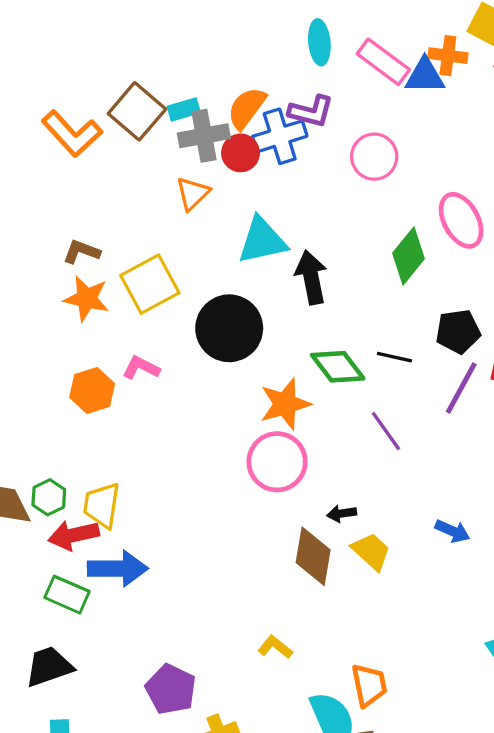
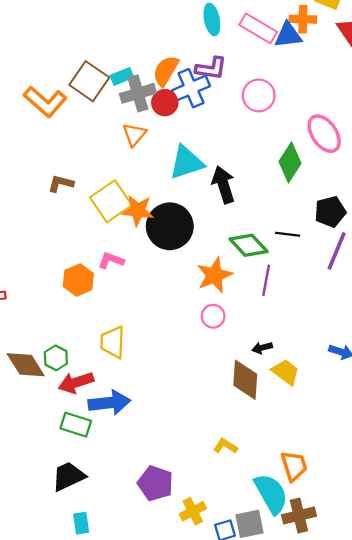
orange star: (87, 299) -> (138, 211), moved
purple line: (386, 431) -> (266, 280), moved, turned 52
pink circle: (277, 462) -> (213, 316), size x0.6
yellow trapezoid: (102, 505) -> (113, 342), moved

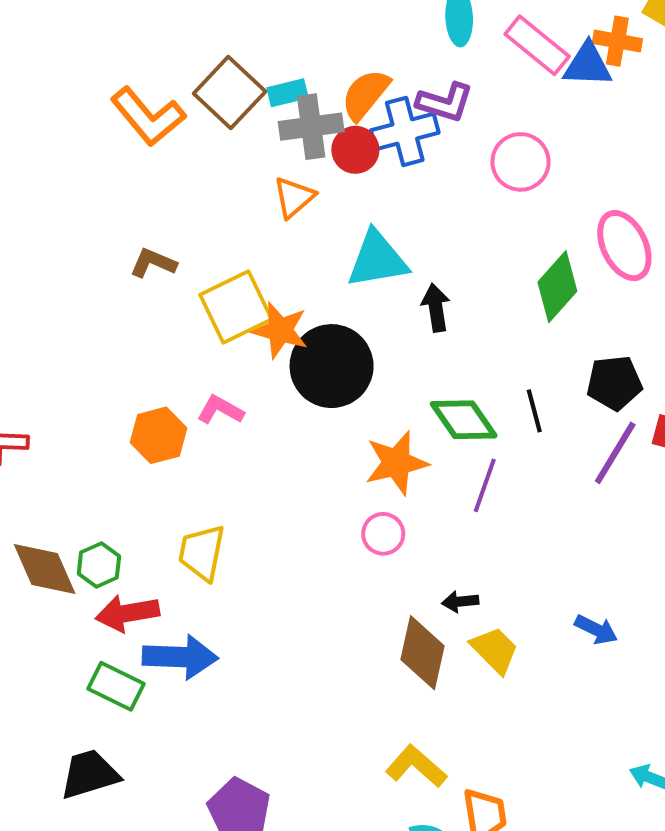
black arrow: (223, 185) -> (436, 308), size x0.7
black line: (288, 234) -> (534, 411), turned 60
yellow L-shape: (225, 446) -> (416, 766), moved, size x1.4

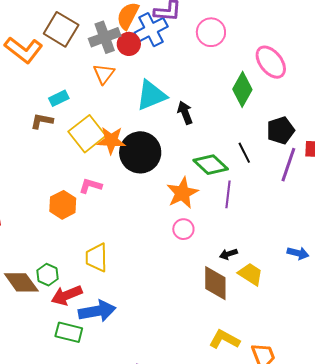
cyan rectangle: (288, 93) -> (59, 98), moved

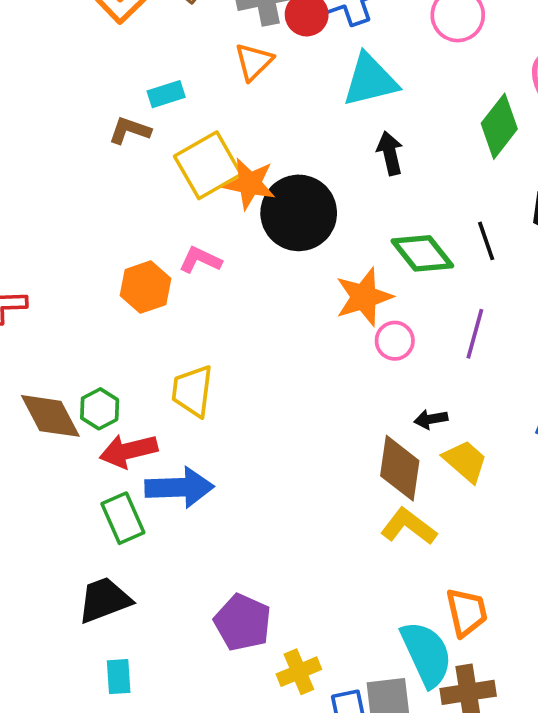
cyan triangle: (151, 95) -> (370, 80), moved
purple line: (228, 194) -> (475, 334), moved
pink circle: (183, 229) -> (395, 341), moved
green rectangle: (69, 332) -> (123, 518), turned 44
yellow L-shape: (224, 339) -> (409, 526), moved

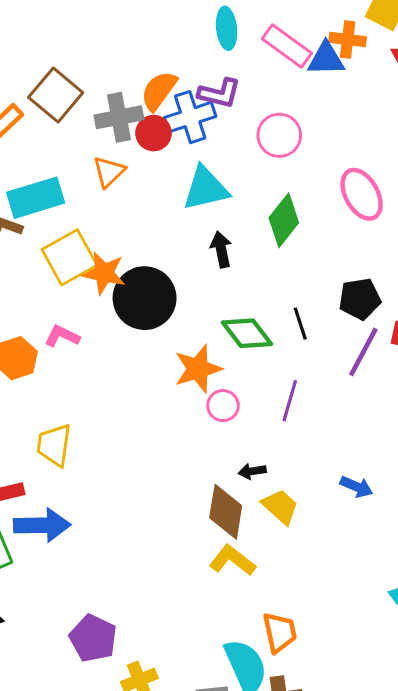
cyan rectangle: (166, 94) -> (36, 198), size x1.8
green diamond: (499, 126) -> (284, 220), moved

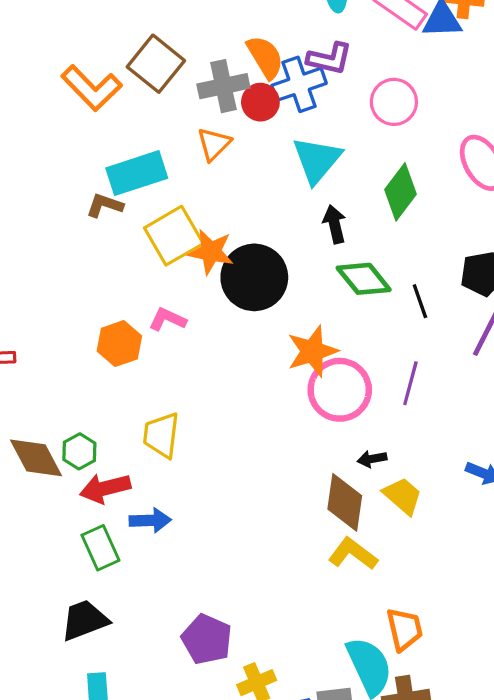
orange semicircle: (159, 91) -> (265, 57), turned 114
cyan triangle: (206, 189) -> (317, 160), turned -36
green diamond: (247, 333) -> (364, 279), moved
pink circle: (223, 406) -> (340, 390), size x1.8
blue arrow: (42, 525) -> (150, 520), size x0.7

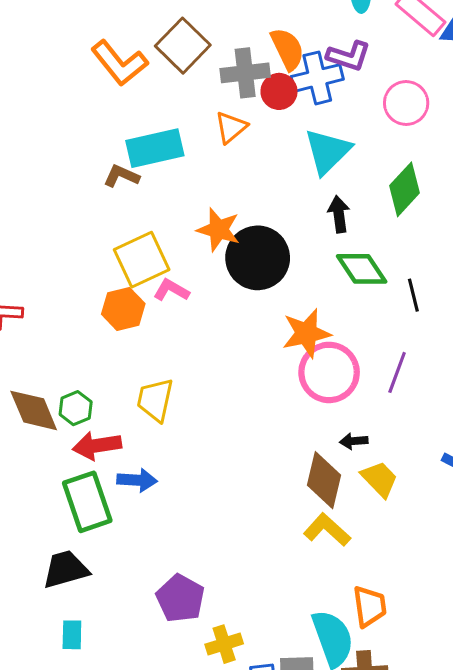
yellow square: (174, 236) -> (142, 260), moved
green rectangle: (100, 548) -> (87, 502), size x1.4

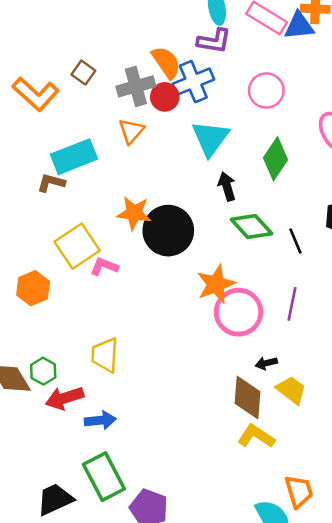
brown square: (183, 46) -> (83, 73), size x0.6
purple L-shape: (349, 56) -> (214, 41), moved
orange hexagon: (123, 309) -> (33, 288), moved
green rectangle: (87, 502) -> (104, 477), moved

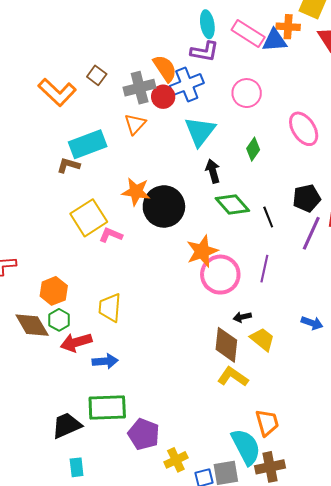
green diamond: (276, 159) -> (253, 149), size x0.7
orange hexagon: (33, 288) -> (54, 291), moved
green rectangle: (104, 477) -> (107, 407), turned -66

